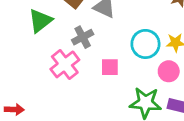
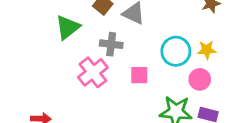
gray cross: (83, 37) -> (111, 44), turned 35

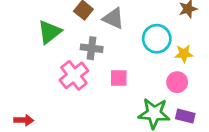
cyan circle: (176, 51) -> (157, 39), moved

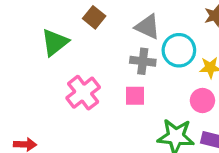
gray triangle: (113, 18) -> (148, 27), moved
gray cross: (92, 48) -> (143, 61), moved

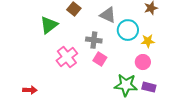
gray cross: (143, 61) -> (94, 40), moved
pink square: (135, 96) -> (100, 59), turned 32

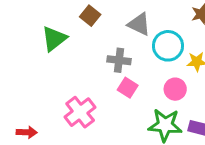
pink cross: (67, 57) -> (80, 112), moved
pink circle: (143, 62) -> (175, 89), moved

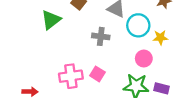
pink square: (128, 88) -> (97, 74), moved
pink cross: (80, 112) -> (71, 76), turned 30

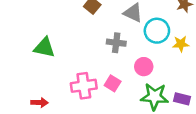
green triangle: (51, 20) -> (44, 47), moved, turned 50
pink circle: (144, 59) -> (144, 67), moved

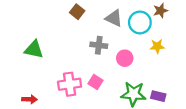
cyan circle: (157, 31) -> (140, 22), moved
pink circle: (144, 67) -> (125, 58), moved

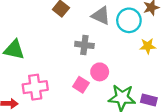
pink circle: (125, 58) -> (100, 72), moved
pink cross: (70, 84) -> (35, 87), moved

